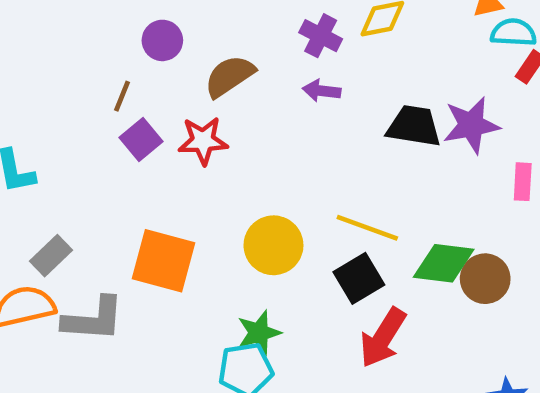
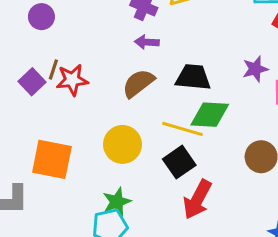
brown semicircle: (230, 76) -> (138, 83), moved
brown line: (122, 96) -> (53, 69), moved
purple star: (471, 125) -> (255, 69), moved, size x0.7
black trapezoid: (414, 126) -> (193, 77), moved
green diamond: (444, 263) -> (210, 115), moved

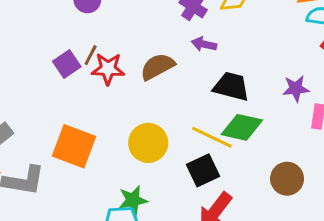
purple arrow: (147, 42) -> (204, 44), moved
brown semicircle: (138, 83) -> (157, 67), moved

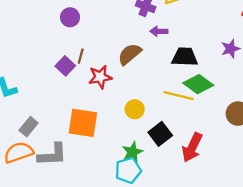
red star: (108, 69) -> (100, 77), moved
green diamond: (242, 127) -> (198, 84), turned 36
yellow circle: (148, 143) -> (135, 109), size x0.7
black square: (203, 170) -> (160, 134), moved

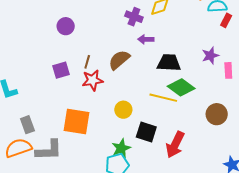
brown line: (81, 56) -> (87, 62), moved
purple square: (65, 66) -> (61, 70), turned 30
gray rectangle: (29, 127) -> (27, 125), turned -60
black square: (160, 134) -> (146, 132), turned -35

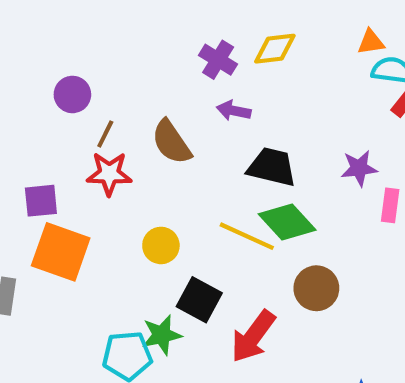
purple circle: (66, 26) -> (72, 94), moved
brown semicircle: (119, 60) -> (171, 142), turned -95
purple square: (61, 70) -> (41, 201), moved
brown circle: (217, 114) -> (316, 288), moved
green star: (121, 148) -> (162, 335), moved

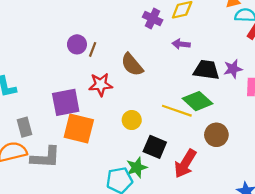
purple arrow: (234, 111) -> (181, 44), moved
brown line: (105, 134) -> (93, 49), moved
black trapezoid: (272, 167) -> (206, 70), moved
purple square: (41, 201) -> (66, 102), size x1.5

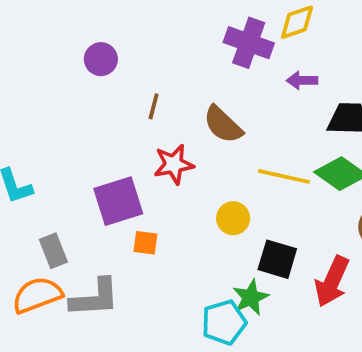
purple cross: (153, 19) -> (249, 43), size x1.4
purple circle: (77, 44) -> (101, 59), moved
yellow line: (177, 111) -> (284, 176), moved
orange square: (79, 129) -> (145, 243), size x0.5

